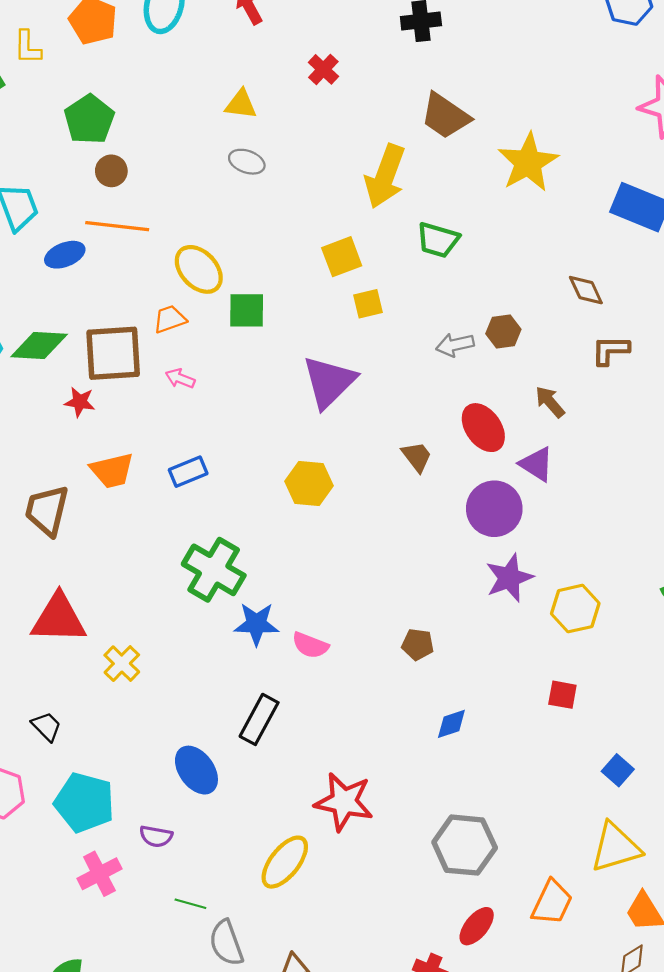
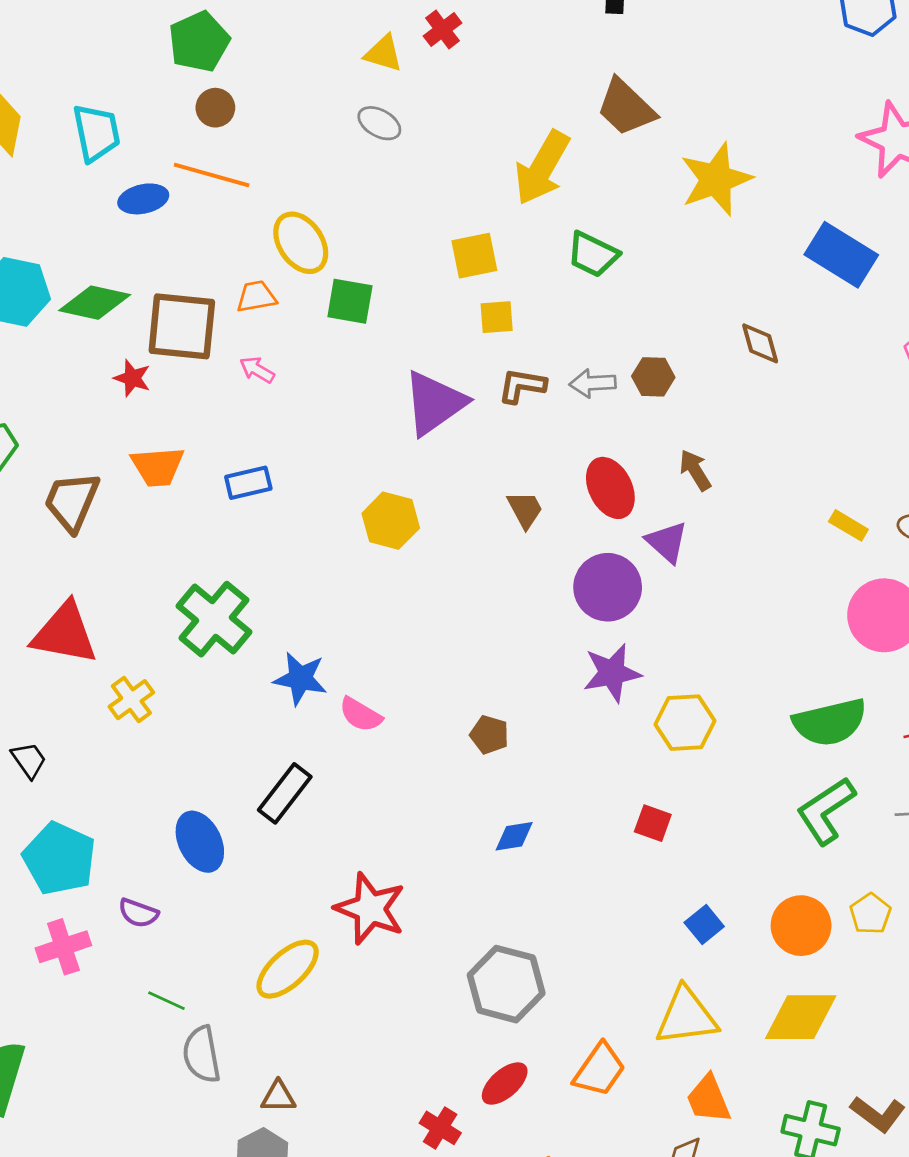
red cross: (323, 69) -> (443, 29), moved
brown L-shape: (610, 350) -> (522, 386), moved
green cross: (214, 570) -> (214, 619), moved

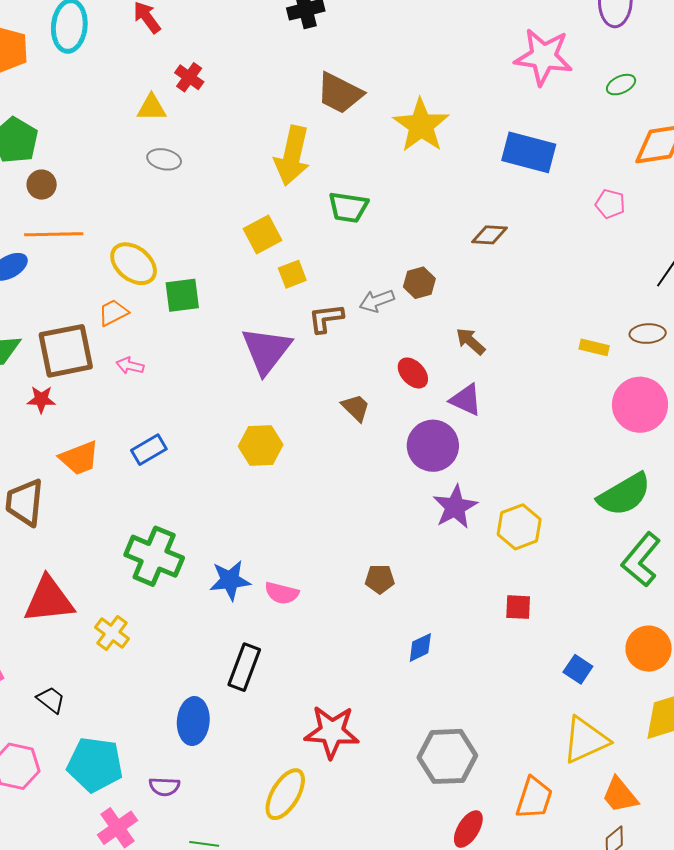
brown diamond: (760, 343) -> (490, 235), turned -54
red ellipse: (610, 488) -> (413, 373), size x0.7
blue ellipse: (200, 842) -> (193, 721), turned 48

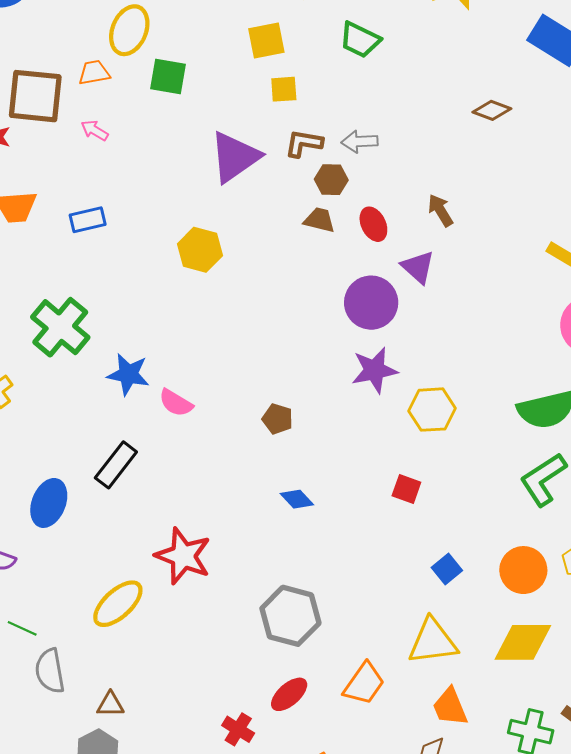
yellow ellipse: (134, 264) -> (129, 30), turned 57
brown hexagon: (419, 283) -> (331, 180), moved
brown trapezoid: (356, 408) -> (319, 220), moved, turned -48
blue diamond: (420, 647) -> (297, 499), turned 56

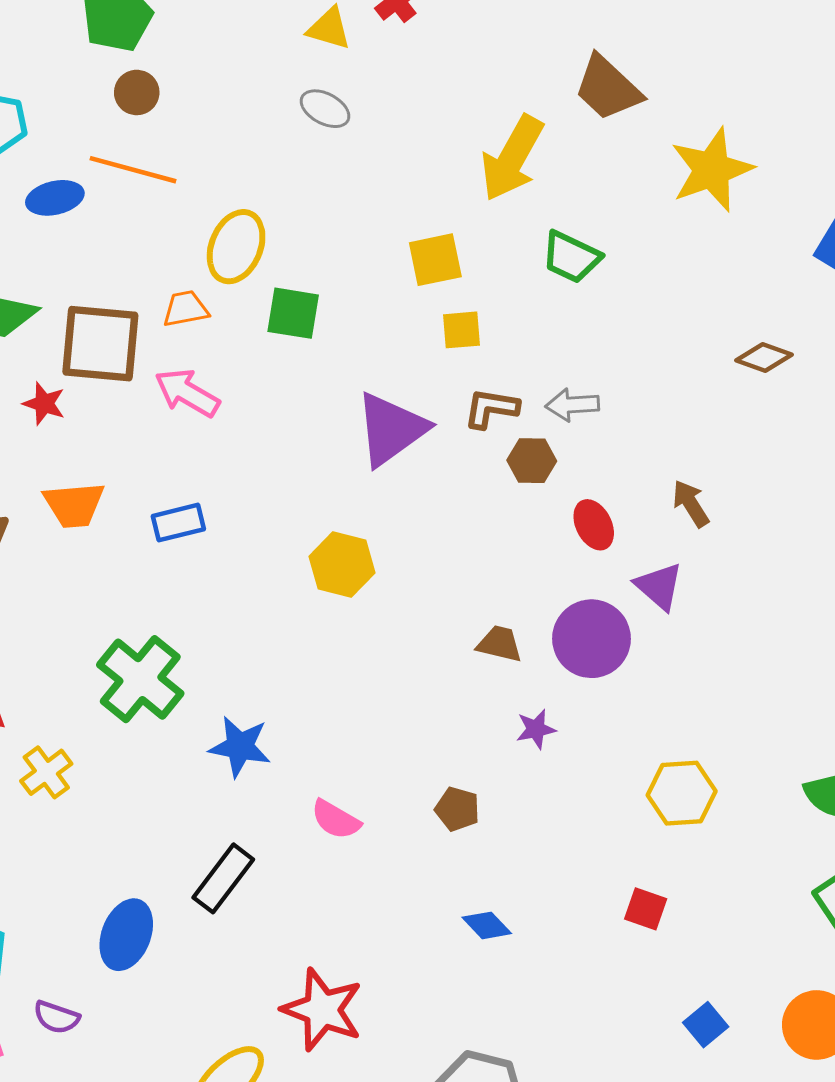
pink arrow: (95, 130) -> (187, 393), size x1.6
brown trapezoid: (319, 220) -> (499, 644), moved
purple star: (374, 370) -> (536, 729), moved, size x0.6
pink semicircle: (176, 403) -> (336, 820), moved

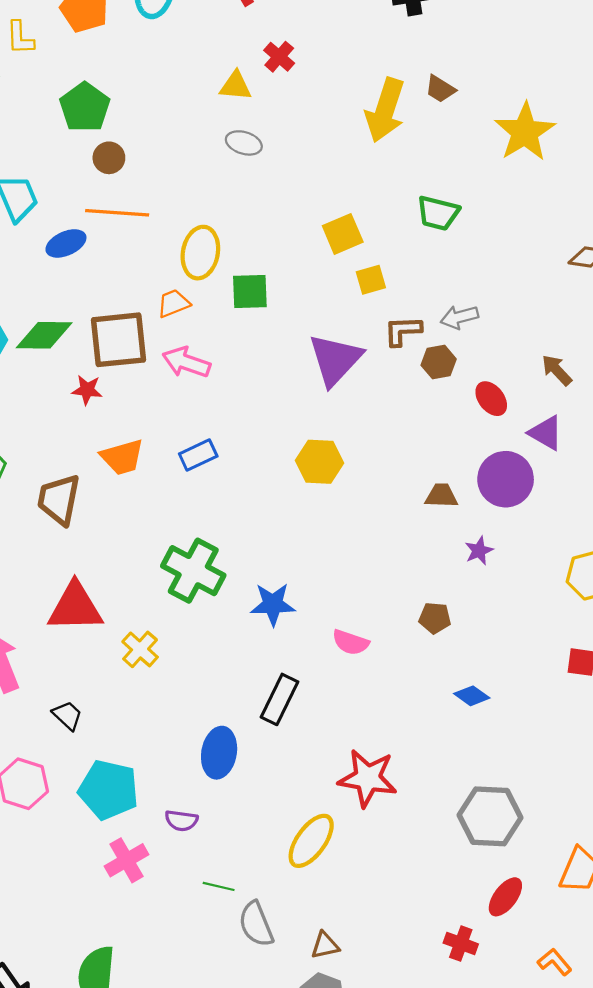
brown trapezoid: (608, 88) -> (440, 89), size x0.6
yellow arrow: (512, 158) -> (385, 110), moved

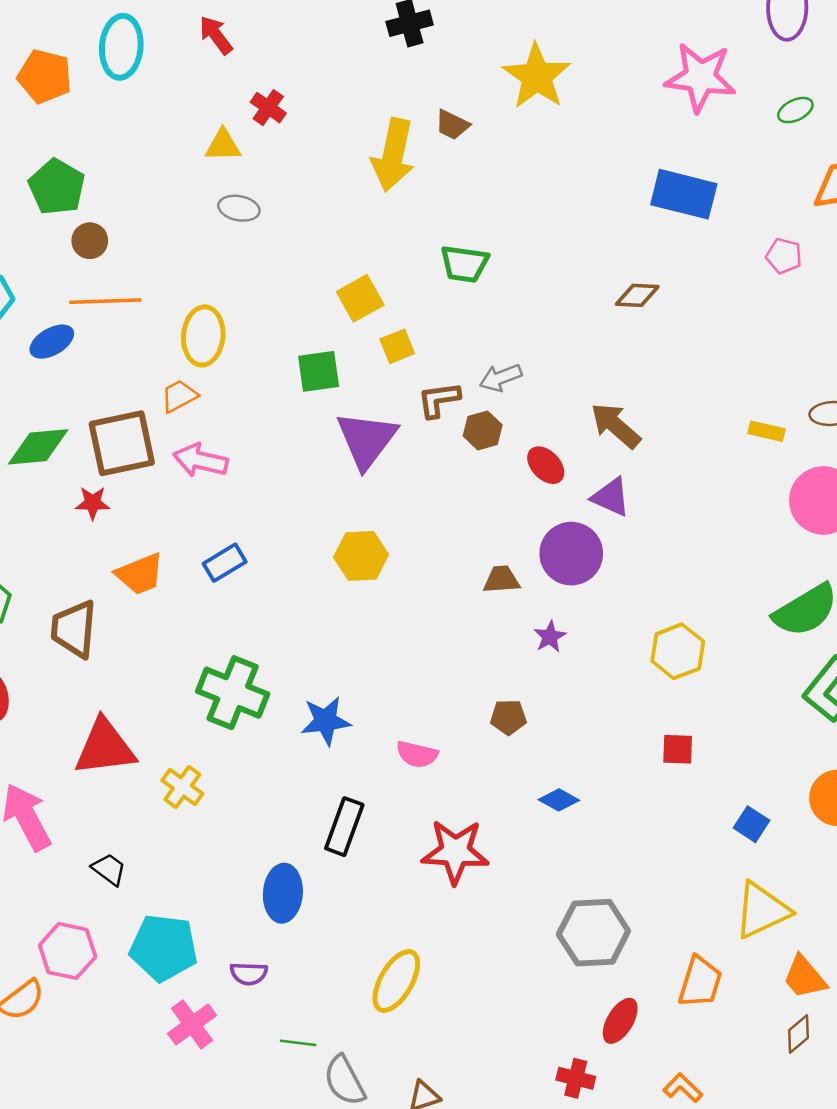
yellow star: (525, 132) -> (537, 76), moved
green square: (250, 292) -> (319, 371), moved
brown arrow: (557, 370) -> (616, 426), size x1.4
red star: (368, 778) -> (455, 852), moved

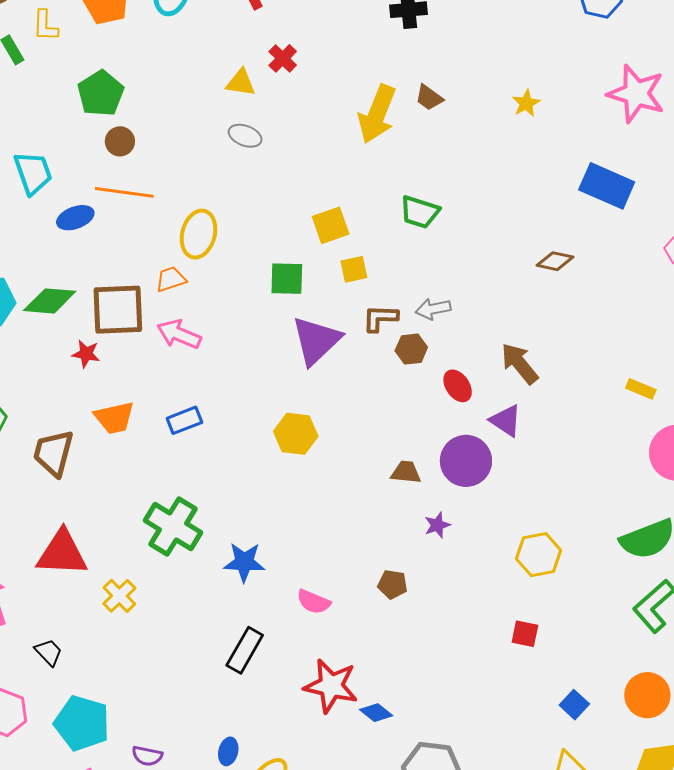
yellow star: (537, 76) -> (526, 103), moved, size x0.5
blue diamond: (559, 800) -> (376, 713), moved
blue ellipse: (283, 893) -> (228, 751), moved, size x0.6

